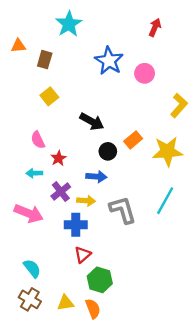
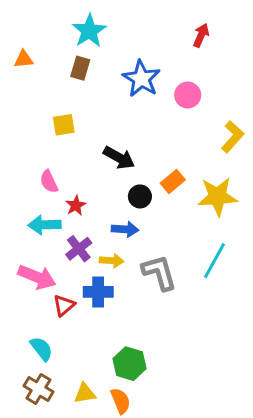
brown rectangle: (45, 60) -> (80, 68), moved
yellow square: (49, 96) -> (64, 125), turned 30
cyan arrow: (34, 173) -> (44, 225), size x1.5
red triangle: (83, 255) -> (64, 305), moved

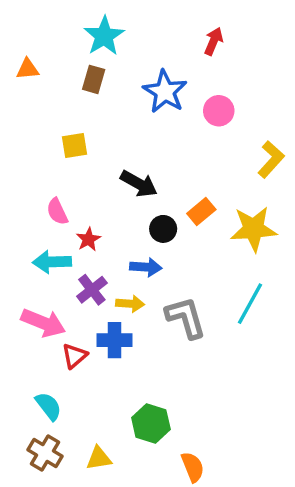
red arrow: (201, 35) -> (214, 41), moved
orange semicircle: (121, 401) -> (193, 467), moved

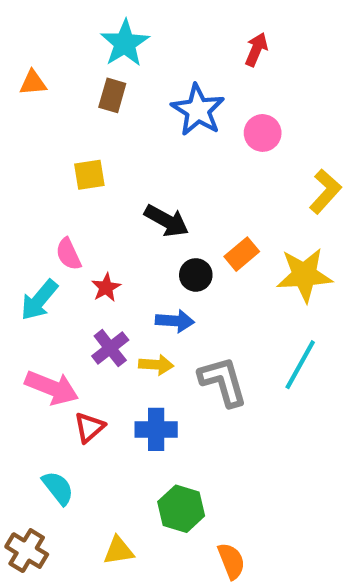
cyan arrow: (52, 262) -> (39, 300), moved, turned -48
blue cross: (114, 340) -> (156, 429), moved
brown cross: (45, 453) -> (27, 551), moved

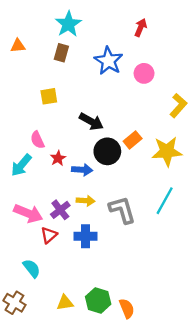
black circle: (196, 275) -> (107, 151), size x1.5
blue arrow: (175, 321) -> (82, 170), moved
purple cross: (110, 348) -> (60, 210), moved
green hexagon: (181, 509) -> (98, 300), moved

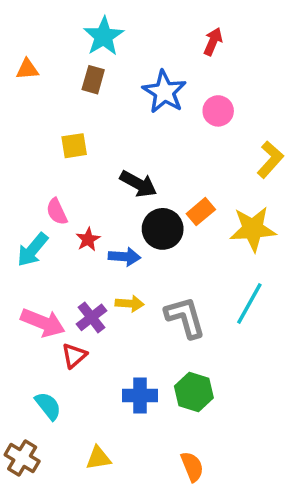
blue cross: (86, 236) -> (140, 396), moved
green hexagon: (98, 300) -> (194, 392), moved

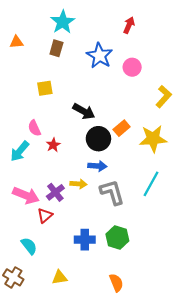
blue arrow: (124, 257) -> (97, 166), moved

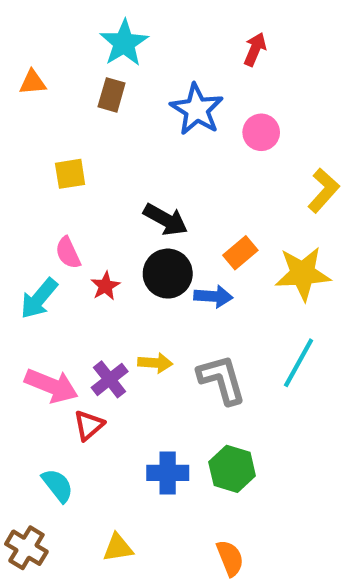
yellow square: (45, 88) -> (70, 174), moved
black circle: (98, 139) -> (168, 274), moved
blue arrow: (97, 166) -> (213, 296), moved

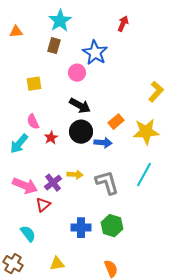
orange triangle: (33, 82) -> (16, 32), moved
pink circle: (261, 132) -> (77, 73), moved

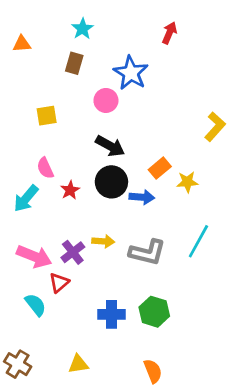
cyan star: (60, 21) -> (82, 29), size x0.7
yellow star: (146, 132) -> (187, 182), moved, size x0.6
gray L-shape: (107, 183) -> (147, 252), turned 120
cyan semicircle: (28, 234) -> (36, 305), moved

